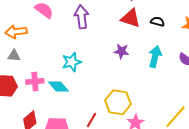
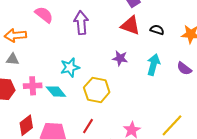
yellow hexagon: (118, 102) -> (97, 90), moved

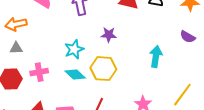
purple star: (120, 58) -> (109, 35), moved
cyan arrow: (153, 65) -> (156, 57), moved
cyan diamond: (56, 92) -> (75, 74), moved

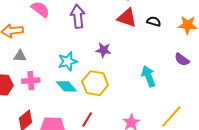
gray triangle: (16, 48) -> (20, 56), moved
cyan arrow: (156, 57) -> (148, 76), turned -35

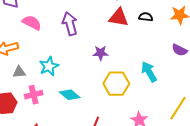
cyan star: (68, 61) -> (49, 66), moved
yellow hexagon: (95, 83) -> (116, 84), moved

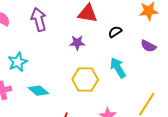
black semicircle: (146, 17) -> (115, 32), moved, turned -40
purple star: (101, 53) -> (77, 43), moved

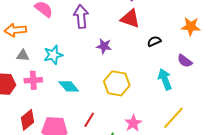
purple star: (77, 43) -> (104, 46), moved
cyan arrow: (118, 68) -> (165, 79), moved

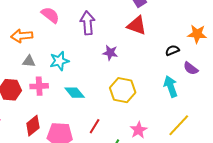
black semicircle: (154, 41) -> (172, 50), moved

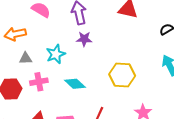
purple star: (110, 53) -> (84, 39), moved

